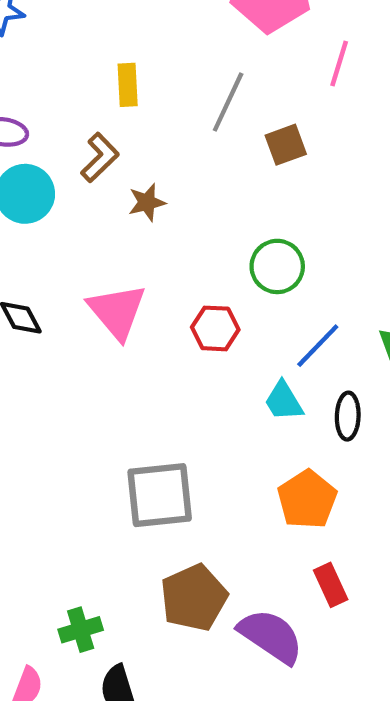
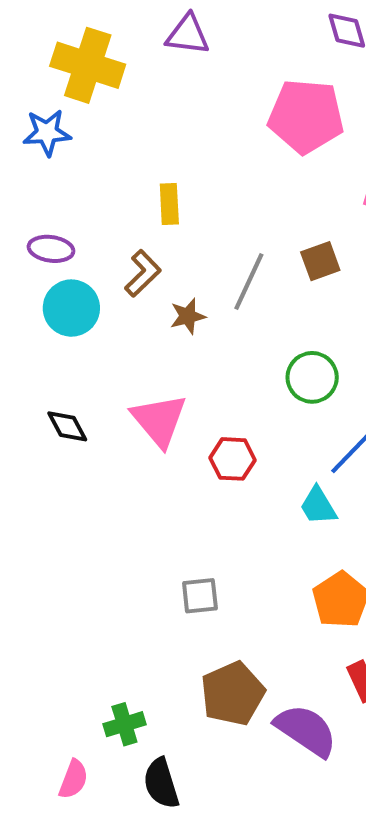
gray line: (228, 102) -> (249, 282), moved
red hexagon: (215, 328) -> (233, 459), moved
gray square: (160, 495) -> (200, 596), size x0.6

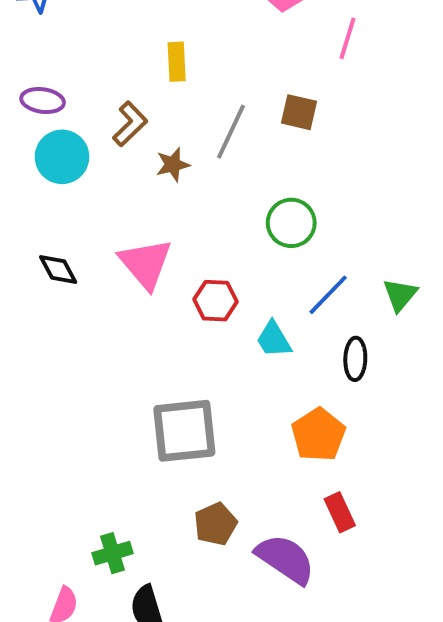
yellow rectangle: (169, 204) -> (177, 62), moved
brown square: (320, 261) -> (299, 112), turned 33
cyan trapezoid: (318, 506) -> (274, 339), moved
gray square: (200, 596) -> (184, 431), size x1.8
brown pentagon: (233, 694) -> (215, 524), size x0.7

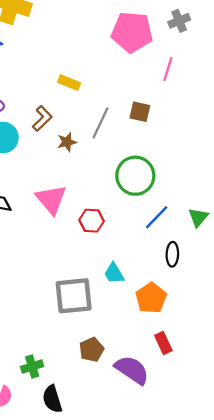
yellow rectangle: (177, 62) -> (69, 83), turned -65
green circle: (291, 223) -> (135, 176), size x1.4
cyan trapezoid: (274, 339) -> (114, 273), moved

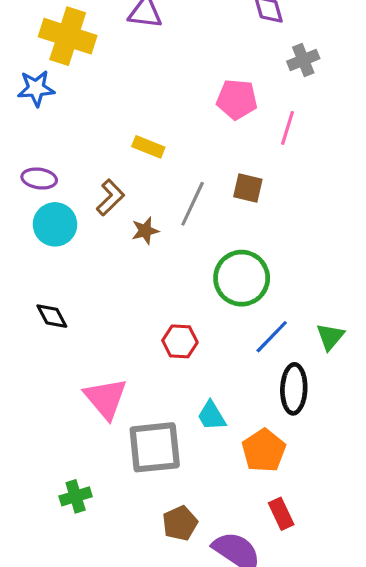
pink pentagon: (132, 32) -> (237, 99), moved, size x0.7
pink triangle: (51, 199) -> (106, 398), moved
black ellipse: (172, 254) -> (294, 389), size x1.4
green cross: (32, 367) -> (76, 496), moved

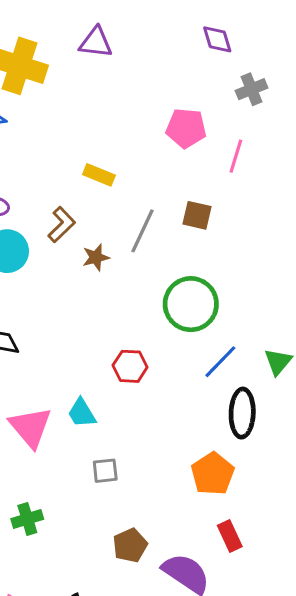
pink triangle: (106, 398) -> (30, 427), moved
cyan trapezoid: (212, 416) -> (82, 413), moved
gray square: (155, 447) -> (105, 471), size x0.5

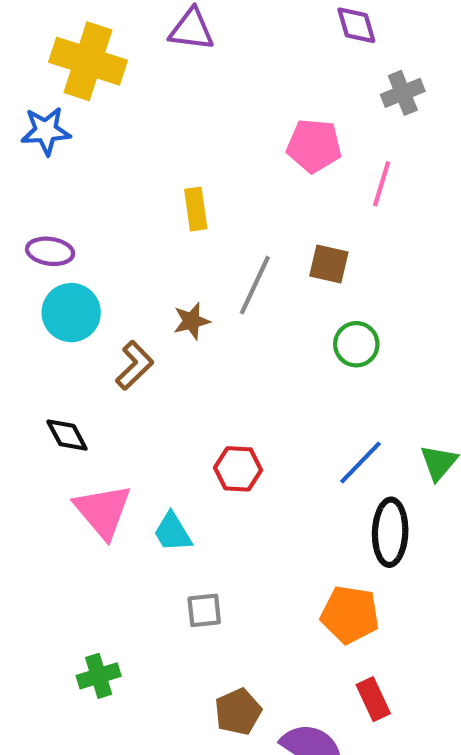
yellow rectangle: (99, 175) -> (196, 209), turned 60
brown L-shape: (62, 225) -> (135, 365), moved
green circle: (191, 304) -> (356, 344), moved, size x0.6
pink triangle: (30, 427) -> (103, 511), moved
orange pentagon: (213, 474) -> (350, 615), turned -30

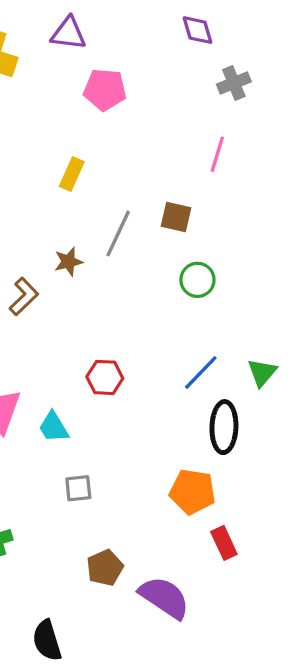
pink pentagon: (314, 146) -> (105, 90), moved
yellow rectangle: (196, 209) -> (72, 174), turned 32
red rectangle: (373, 699) -> (224, 543), moved

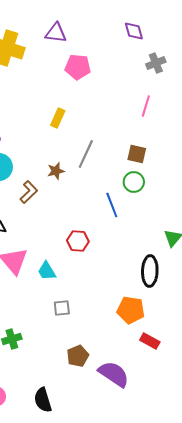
brown square: (176, 217) -> (137, 154), moved
blue line: (201, 373) -> (112, 205), moved, turned -65
red rectangle: (224, 543) -> (150, 341), turned -36

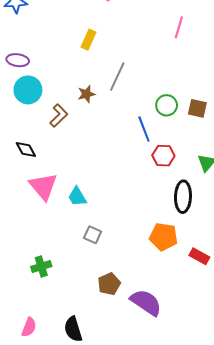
brown square: (137, 154) -> (197, 108), moved
red hexagon: (78, 241) -> (163, 156), moved
gray square: (62, 308) -> (93, 235), turned 30
red rectangle: (150, 341) -> (199, 256), moved

